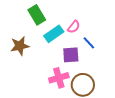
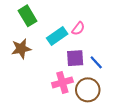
green rectangle: (37, 15) -> (27, 16), moved
blue line: (89, 43) -> (96, 62), moved

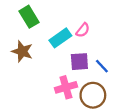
brown star: (21, 49) -> (22, 51), turned 30

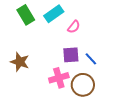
cyan rectangle: (60, 38) -> (54, 14), moved
brown star: (22, 51) -> (20, 62), moved

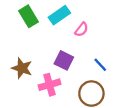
purple square: (71, 55) -> (64, 60), moved, turned 30
pink cross: (59, 78) -> (49, 85), moved

